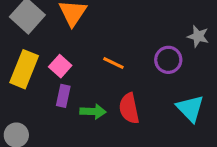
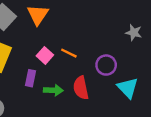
purple circle: (168, 60) -> (106, 65), moved
pink square: (60, 66) -> (45, 55), moved

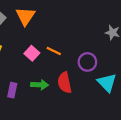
purple rectangle: (31, 78) -> (12, 90), moved

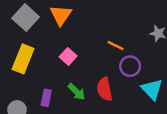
orange line: (54, 51) -> (115, 46), moved
green arrow: (40, 85) -> (77, 92), turned 42

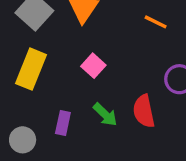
orange line: (115, 46) -> (156, 22), moved

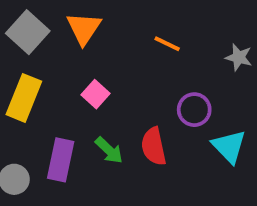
purple rectangle: (63, 123) -> (61, 160), size x1.5

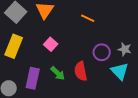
gray star: (239, 57) -> (125, 49), moved

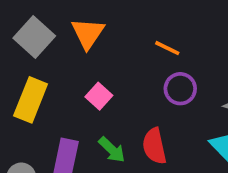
purple circle: (102, 52) -> (180, 89), moved

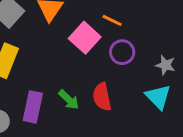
pink square: (99, 96) -> (85, 38), moved, size x1.5

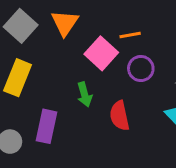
orange line: (112, 20) -> (130, 35), turned -36
green arrow: (69, 100) -> (85, 94), moved, turned 30

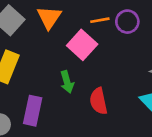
orange line: (130, 35) -> (100, 20), moved
purple circle: (141, 69) -> (127, 22), moved

